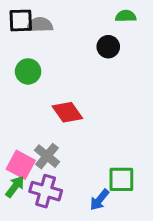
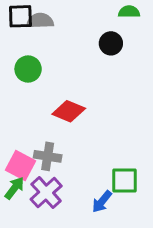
red diamond: (67, 112) -> (69, 111), turned -32
gray cross: (47, 156) -> (48, 156), turned -30
purple cross: (46, 191) -> (46, 193), turned 32

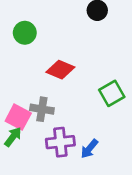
green square: (124, 181) -> (112, 93), moved, turned -30
purple cross: (46, 193) -> (60, 142), moved, turned 36

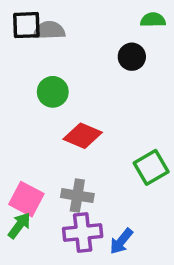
green circle: (25, 33) -> (53, 92), moved
gray cross: (42, 109) -> (77, 196), moved

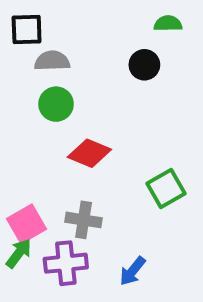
gray semicircle: (49, 30) -> (52, 61), moved
pink square: (26, 199) -> (27, 224), turned 32
purple cross: (83, 232) -> (66, 263), moved

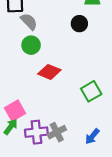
gray semicircle: (52, 61) -> (29, 21), turned 48
gray cross: (84, 220) -> (57, 132), moved, turned -36
blue arrow: (133, 271) -> (92, 136), moved

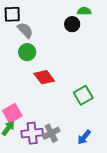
black circle: (79, 24) -> (72, 24), moved
red diamond: (49, 72) -> (44, 77), turned 30

